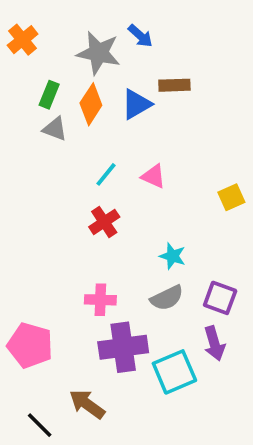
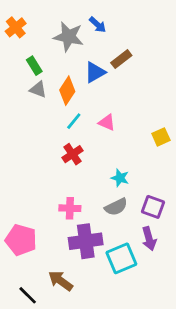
brown rectangle: (174, 85) -> (121, 59), turned -36
green rectangle: (49, 95) -> (34, 66), turned -54
orange diamond: (91, 104) -> (67, 91), moved

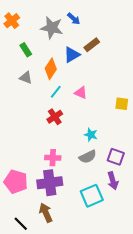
gray triangle: (38, 89) -> (26, 78), moved
yellow square: (161, 137) -> (122, 104), turned 32
purple cross: (86, 241) -> (50, 183), moved
brown arrow: (61, 281) -> (46, 213), turned 30

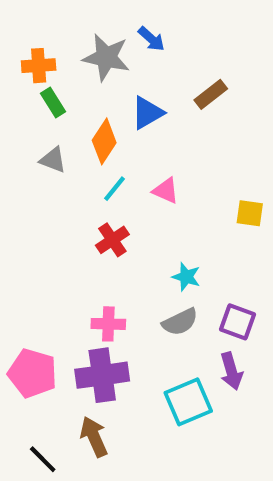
orange cross: (12, 21) -> (39, 66), moved, turned 35
brown rectangle: (92, 45) -> (211, 94), moved

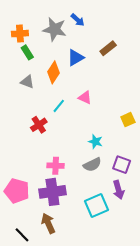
cyan line: (114, 189) -> (59, 106), moved
yellow square: (250, 213) -> (128, 120), moved, turned -32
red cross: (112, 240) -> (39, 125), moved

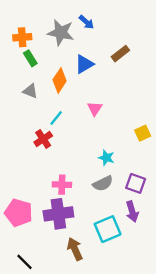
pink triangle: (85, 98) -> (95, 109), turned 40
cyan line: (59, 106) -> (56, 118), moved
brown arrow: (48, 223) -> (75, 249), moved

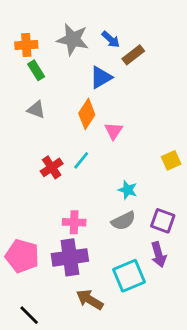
blue arrow: (86, 22) -> (111, 39), moved
brown rectangle: (120, 54) -> (133, 55), moved
orange diamond: (60, 80) -> (87, 114), moved
cyan line: (56, 118) -> (81, 160), moved
brown arrow: (75, 249) -> (90, 300), turned -35

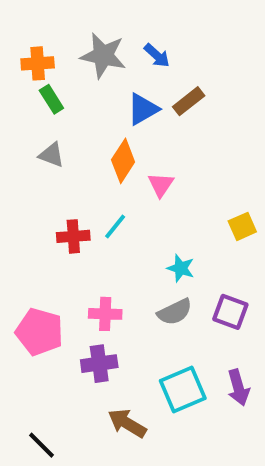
brown rectangle: (133, 55) -> (189, 101), moved
red cross: (52, 167) -> (73, 236), turned 30
purple arrow: (159, 255) -> (238, 387), moved
pink pentagon: (22, 256) -> (40, 332), moved
purple cross: (70, 257) -> (99, 364), size x0.7

